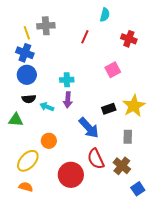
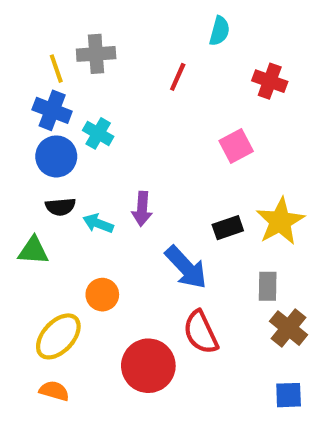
cyan cross: (67, 80) -> (98, 133), moved, turned 32
brown cross: (122, 166) -> (289, 328), moved
blue square: (138, 189) -> (289, 395), turned 32

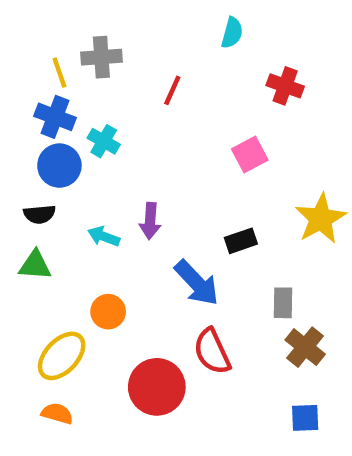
red line: (178, 77) -> (172, 90), moved
black semicircle: (60, 207) -> (39, 214), moved
yellow star: (280, 221) -> (321, 219), moved

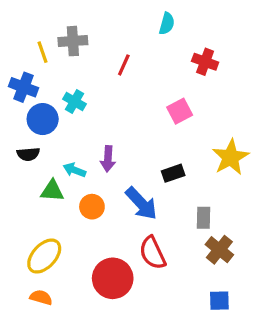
blue cross: (55, 117) -> (23, 87), moved
green triangle: (35, 265) -> (52, 191), moved
orange circle: (108, 312) -> (92, 207), moved

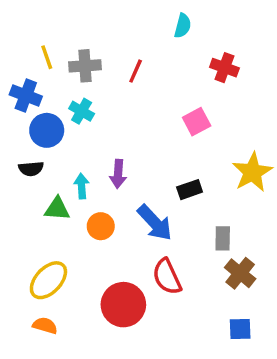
gray cross: (73, 41) -> (85, 66), moved
cyan arrow: (74, 170) -> (82, 186), turned 65

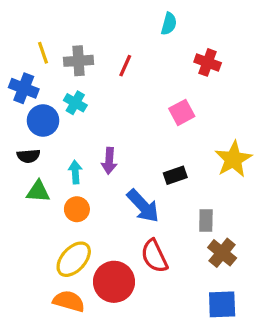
green triangle: (57, 209) -> (38, 191), moved
orange circle: (101, 226) -> (77, 209), moved
yellow ellipse: (48, 280) -> (74, 259), moved
orange semicircle: (45, 326) -> (69, 301), moved, size x1.4
blue square: (240, 329) -> (222, 304), size x1.4

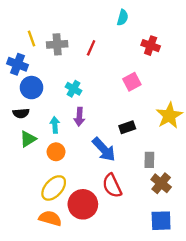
cyan cross: (75, 103) -> (74, 89), moved
green triangle: (38, 191) -> (28, 139), turned -36

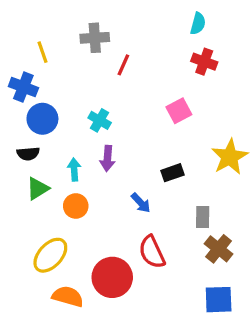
cyan semicircle: (123, 18) -> (198, 24), moved
gray cross: (57, 44) -> (95, 38), moved
blue arrow: (104, 149) -> (141, 203), size x0.6
yellow ellipse: (54, 188) -> (50, 255), moved

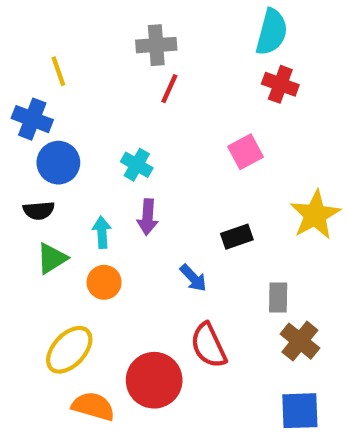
cyan semicircle: (198, 24) -> (272, 32), size x1.5
gray cross: (95, 38) -> (156, 45), moved

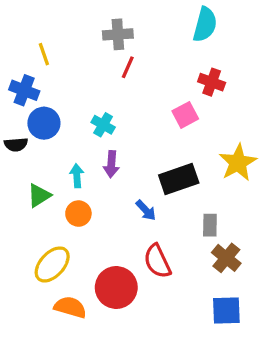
red cross: (280, 84) -> (212, 82), moved
black semicircle: (39, 210) -> (16, 145), moved
black rectangle: (237, 237) -> (179, 179), size x1.6

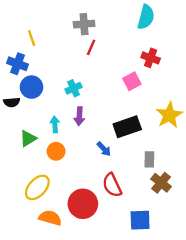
cyan cross: (103, 125) -> (74, 88), turned 35
blue square: (226, 310) -> (140, 220), moved

